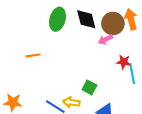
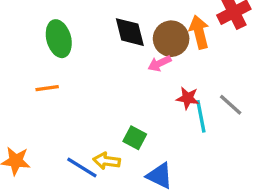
green ellipse: (58, 19) -> (59, 39), moved, turned -30

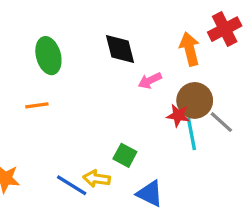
brown circle: (171, 39) -> (195, 100), moved

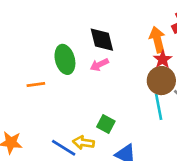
green ellipse: (48, 56) -> (65, 59), moved
pink arrow: (150, 81) -> (99, 65), moved
red star: (178, 115) -> (163, 59), moved, turned 30

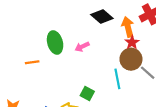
black diamond: (102, 40) -> (102, 16), moved, turned -35
cyan line: (159, 107) -> (117, 79), moved

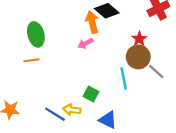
orange arrow: (128, 27) -> (92, 22), moved
green ellipse: (55, 42) -> (36, 34), moved

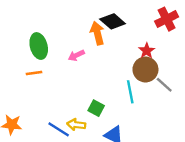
pink arrow: (85, 43) -> (76, 55), moved

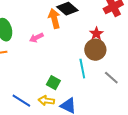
gray line: (164, 85) -> (111, 78), moved
yellow arrow: (76, 125) -> (46, 101), moved

